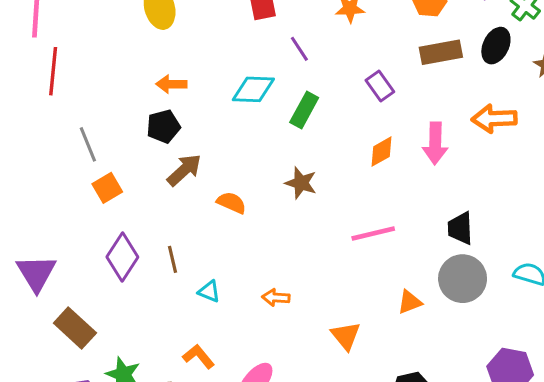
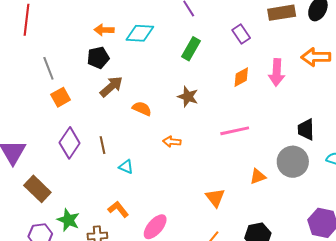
cyan diamond: (253, 89) -> (140, 33), moved
black trapezoid: (460, 228) -> (306, 130), moved
orange arrow: (276, 298) -> (172, 142), moved

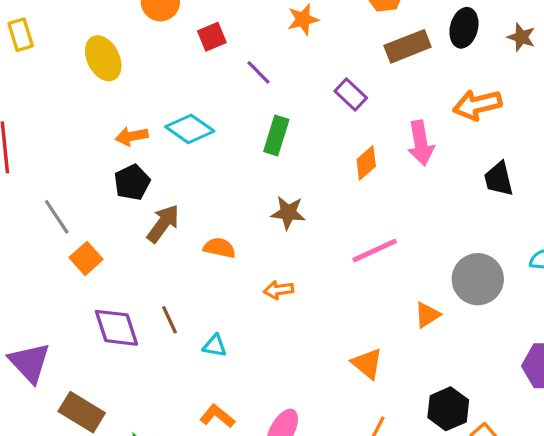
cyan diamond: (140, 33) -> (190, 129), turned 44
black trapezoid: (306, 130) -> (499, 179), moved
purple diamond: (70, 143) -> (116, 328), turned -40

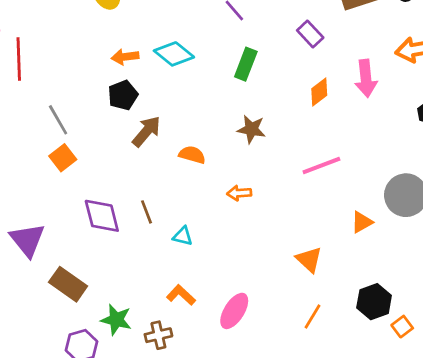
orange square: (86, 258) -> (63, 158), moved

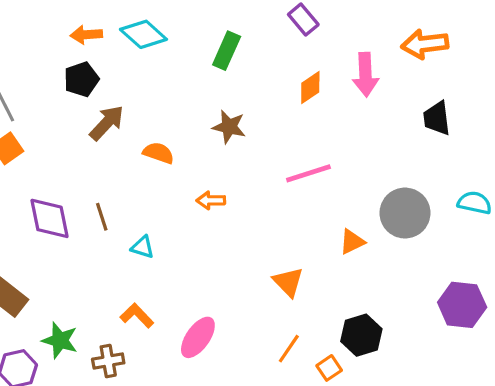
orange square: (402, 327) -> (329, 368), moved

